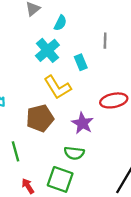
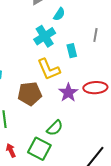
purple star: (82, 123) -> (68, 93), moved
green semicircle: (74, 153) -> (55, 128), turned -60

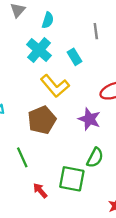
purple star: (68, 93) -> (89, 119), moved
green semicircle: (55, 128) -> (95, 158), moved

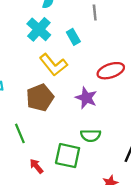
green semicircle: (95, 158) -> (91, 136), turned 60

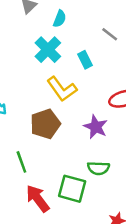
gray line: (95, 12) -> (110, 34), turned -49
red arrow: (36, 166) -> (38, 199), size x1.6

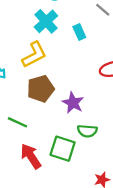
yellow L-shape: (62, 89) -> (34, 55), moved, turned -84
purple star: (96, 127) -> (73, 103), moved
green line: (21, 162) -> (17, 122), turned -48

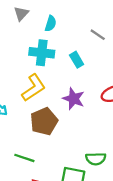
cyan cross: (46, 21) -> (42, 53), turned -35
purple star: (73, 103) -> (74, 99), moved

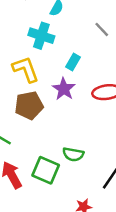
cyan rectangle: (77, 60) -> (73, 62), moved, turned 49
yellow L-shape: (34, 88) -> (26, 69), turned -88

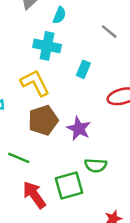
purple star: (64, 89) -> (79, 129), moved
green square: (46, 170) -> (69, 186), turned -32

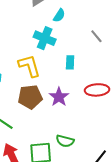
cyan rectangle: (83, 69) -> (70, 62), turned -32
purple star: (79, 129) -> (59, 97), moved

